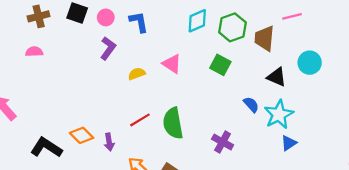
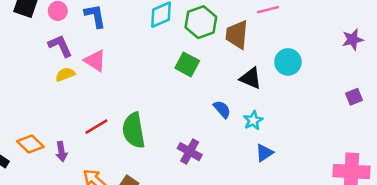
purple L-shape: (108, 48) -> (60, 46), turned -60
pink triangle: (172, 64) -> (95, 61), moved
yellow semicircle: (137, 74) -> (65, 74), moved
cyan star: (279, 114) -> (253, 120), size x0.6

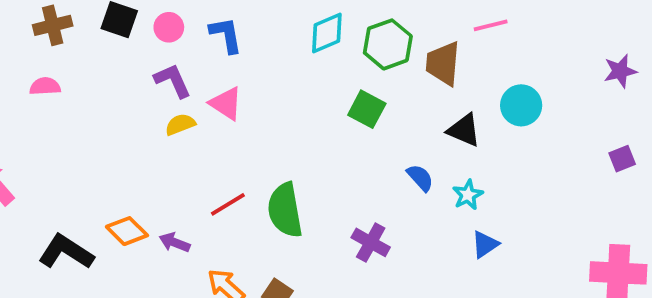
purple arrow: (61, 152) -> (175, 242), turned 120

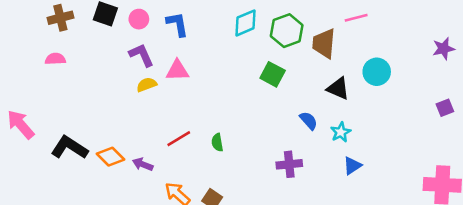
pink triangle: (226, 103) -> (177, 70), turned -35
green semicircle: (285, 210) -> (217, 142), size x0.5
purple cross: (371, 242) -> (289, 164), moved, turned -35
black L-shape: (66, 252) -> (69, 148), moved

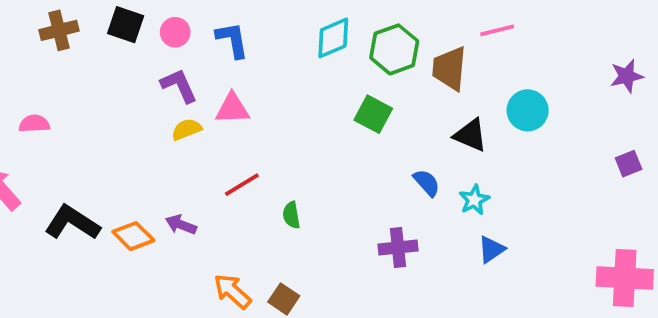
pink semicircle: (55, 59) -> (34, 124), moved
red line: (179, 139) -> (242, 185), moved
purple arrow: (143, 164) -> (181, 225), moved

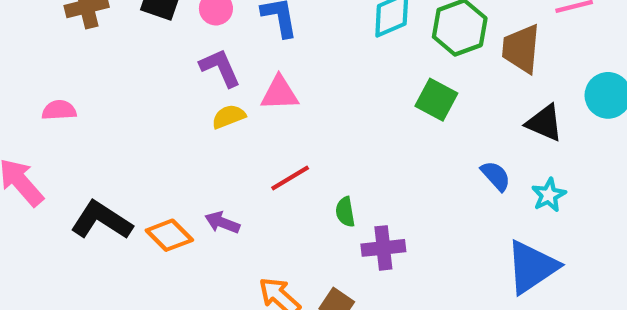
purple cross: (398, 247) -> (383, 248), moved
blue triangle: (491, 249) -> (532, 267), moved, size x1.8

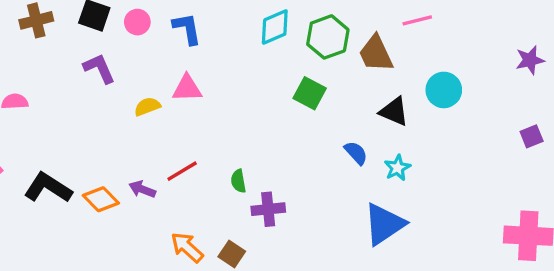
brown trapezoid: (521, 49) -> (376, 54), turned -30
purple L-shape: (220, 68) -> (99, 68), moved
red line: (290, 178) -> (182, 171), moved

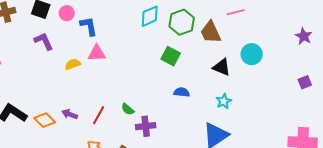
blue L-shape: (187, 29) -> (89, 26), moved
purple star: (530, 60) -> (304, 36), turned -30
blue semicircle: (356, 153) -> (182, 92), moved, turned -42
red line: (182, 171) -> (99, 115), moved, turned -30
green semicircle: (238, 181) -> (128, 109), turned -40

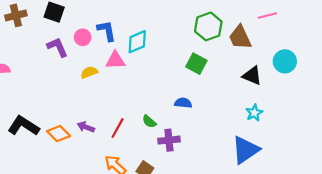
pink circle: (67, 13) -> (83, 37), moved
cyan diamond: (150, 16) -> (137, 42), moved
blue semicircle: (182, 92) -> (183, 103), moved

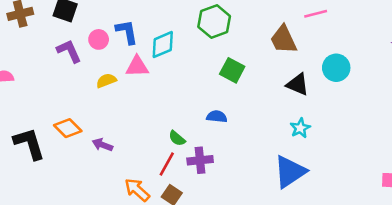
green hexagon: (208, 26) -> (214, 21), moved
black L-shape: (24, 126) -> (29, 144), turned 40
red line: (118, 128) -> (167, 164), moved
orange diamond: (59, 134) -> (68, 128), moved

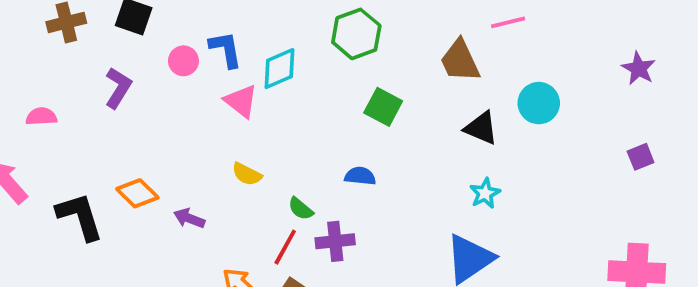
purple L-shape: (69, 51) -> (118, 88), moved, turned 56
pink triangle: (137, 66) -> (241, 101), turned 40
yellow semicircle: (106, 81) -> (247, 174), moved, turned -132

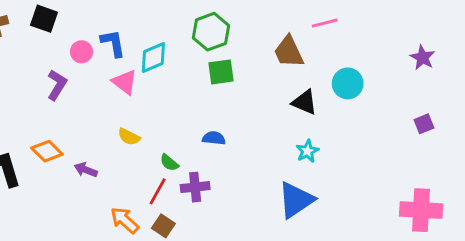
purple L-shape: (118, 88) -> (57, 85), moved
green square: (383, 107) -> (221, 72), moved, turned -36

